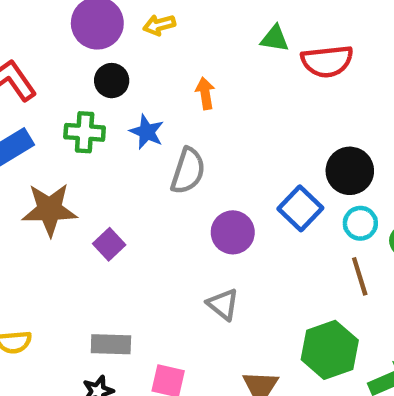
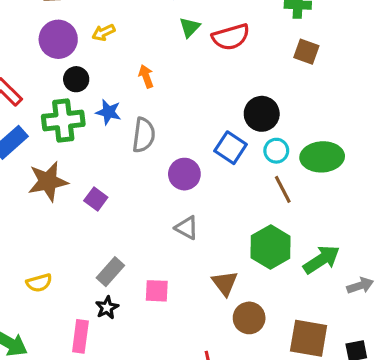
green triangle: (275, 39) -> (190, 27), turned -45
green cross: (85, 132) -> (63, 120), size x1.4
gray rectangle: (111, 344) -> (110, 272), turned -40

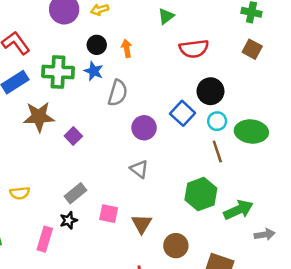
red semicircle: (231, 37) -> (194, 49), moved
black circle: (76, 79) -> (97, 45), moved
brown triangle: (225, 283) -> (142, 224), moved

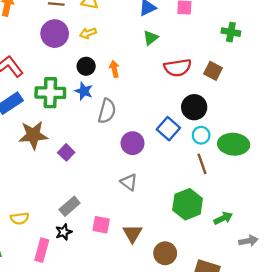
brown square: (252, 49) -> (213, 71), moved
yellow semicircle: (20, 193) -> (20, 218), moved
green arrow: (238, 210) -> (223, 218), size x0.7

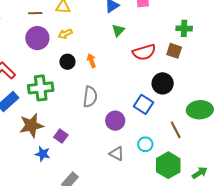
green cross: (231, 32) -> (184, 28), moved
blue star: (84, 91) -> (43, 154), moved
cyan circle: (201, 135) -> (145, 144), moved

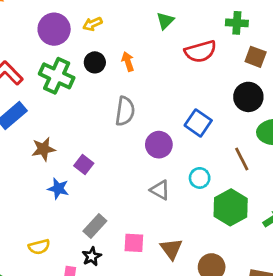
green cross: (184, 28) -> (237, 23), moved
brown square: (174, 51) -> (256, 57), moved
black circle: (163, 83) -> (248, 97), moved
green cross: (41, 88) -> (57, 76), moved, turned 30
brown star: (31, 125) -> (43, 149), size x0.7

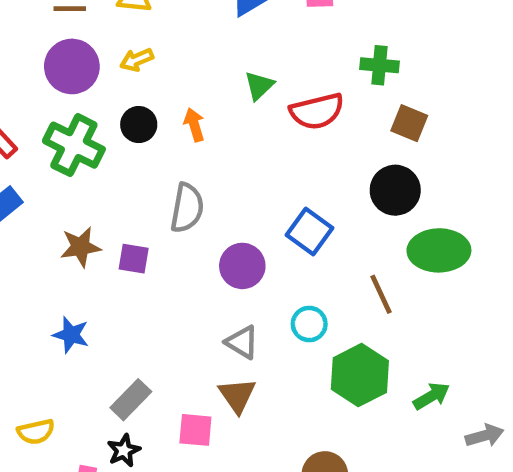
green triangle: (165, 21) -> (259, 86), moved
brown star: (43, 149) -> (81, 247), moved
purple square: (84, 164) -> (134, 259), moved, turned -30
brown triangle: (171, 249) -> (237, 395), moved

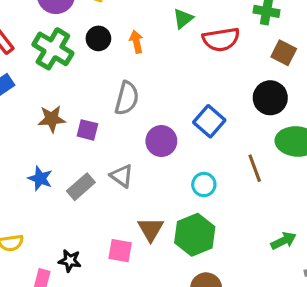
gray triangle: (242, 342) -> (122, 176), moved
green hexagon: (360, 375) -> (195, 235), moved
gray rectangle: (131, 400) -> (81, 187), moved
black star: (124, 451) -> (70, 261), turned 30

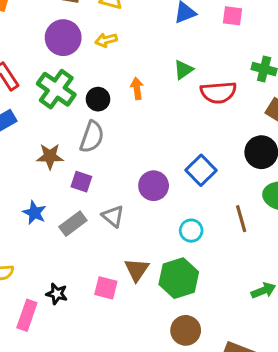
black circle: (98, 38) -> (98, 99), moved
gray semicircle: (127, 98) -> (92, 137), moved
purple square: (87, 130) -> (81, 182), moved

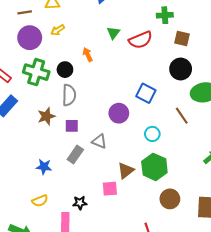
blue star: (34, 213) -> (44, 167), moved
brown triangle: (137, 270) -> (126, 170), turned 36

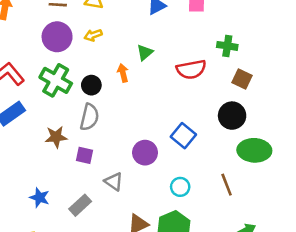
green triangle: (113, 33) -> (145, 52), moved
brown line: (182, 116) -> (227, 185), moved
gray rectangle: (75, 154) -> (80, 205), moved

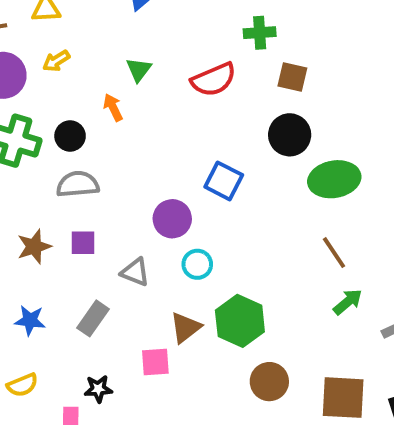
gray semicircle: (89, 117) -> (78, 184), turned -96
brown star: (56, 137) -> (34, 247), moved
brown line: (227, 185) -> (334, 253), moved
cyan circle: (180, 187) -> (197, 264), moved

